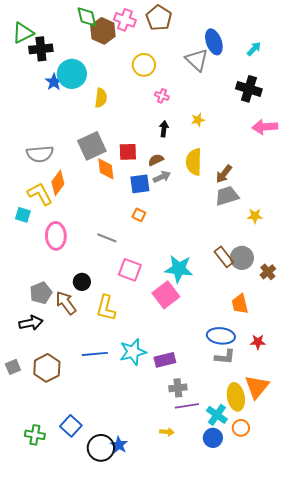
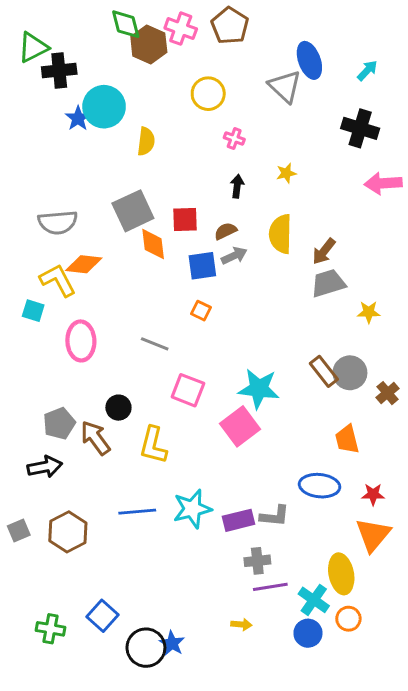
orange diamond: (58, 183) -> (84, 264), turned 60
gray L-shape: (225, 357) -> (275, 516), moved
orange triangle: (257, 387) -> (373, 535), moved

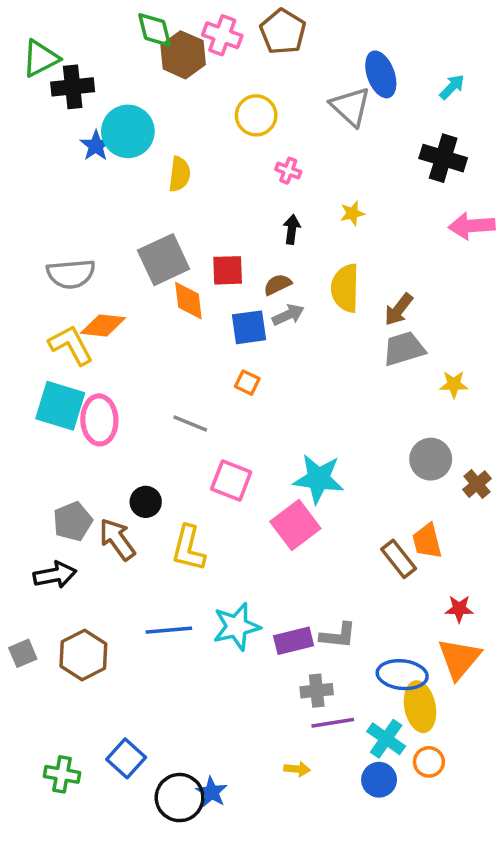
cyan square: (33, 311) -> (60, 406), moved, size x1.8
brown rectangle: (324, 371) -> (399, 559), moved
blue ellipse: (320, 486) -> (402, 675), moved

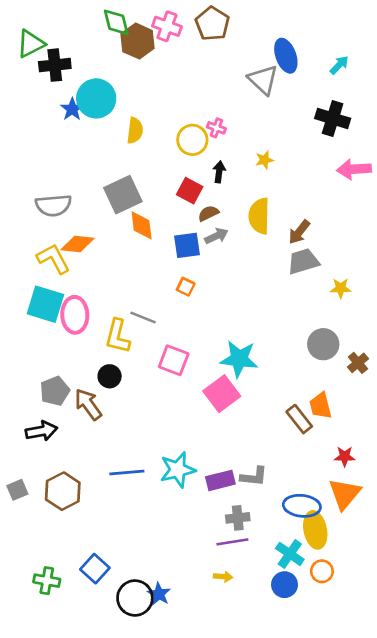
yellow circle: (256, 115) -> (192, 140), moved
red square: (228, 270) -> (190, 191), moved, turned 30
yellow L-shape: (188, 548) -> (118, 336), moved
purple line: (333, 723) -> (232, 542), moved

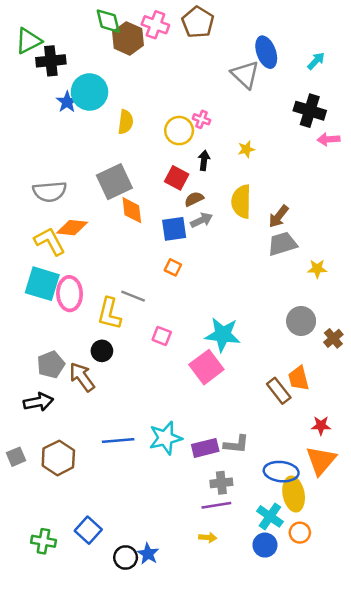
pink arrow: (354, 169) -> (328, 139), moved, size x0.7
pink square: (174, 360) -> (162, 336), size x0.7
black circle: (135, 598) -> (126, 557), size x0.7

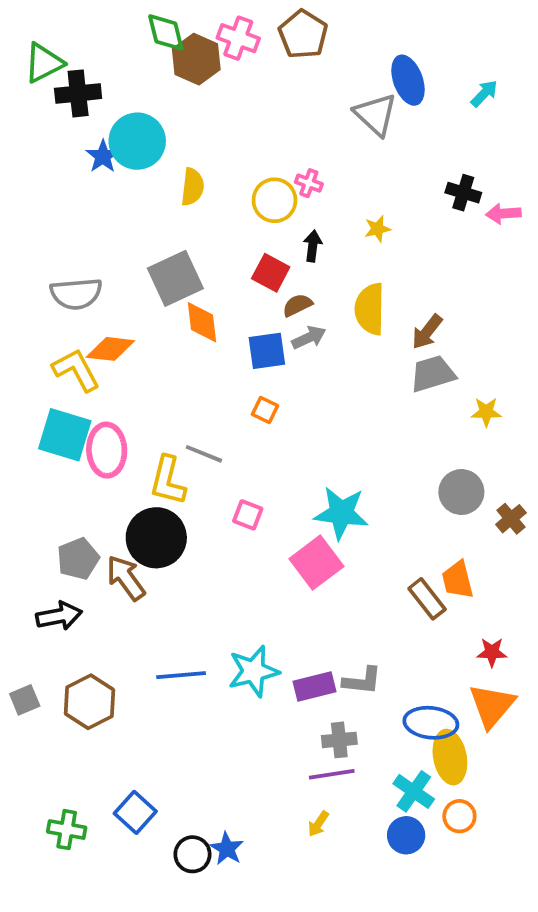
black cross: (310, 111) -> (463, 193), moved, size x0.7
black circle: (102, 351) -> (156, 538), size x1.8
yellow arrow: (208, 538) -> (318, 824), turned 119

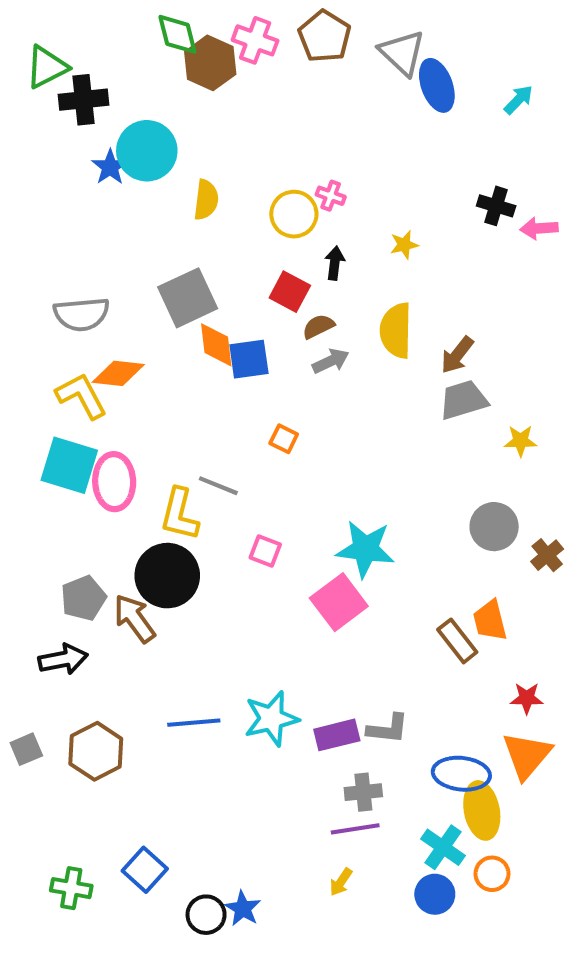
gray triangle: (376, 114) -> (402, 53), moved
blue square: (267, 351) -> (249, 359), moved

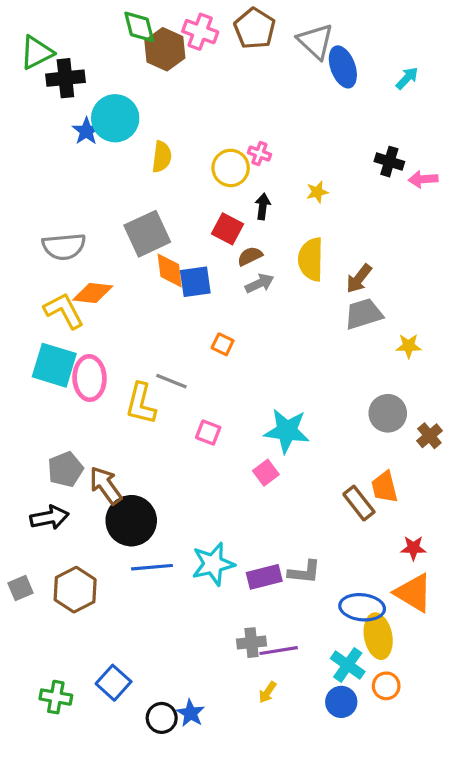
black circle: (167, 576) -> (131, 521), moved
pink square: (339, 602) -> (266, 473), size x0.6
orange triangle: (527, 755) -> (413, 593), turned -39
gray cross: (363, 792) -> (251, 643), moved

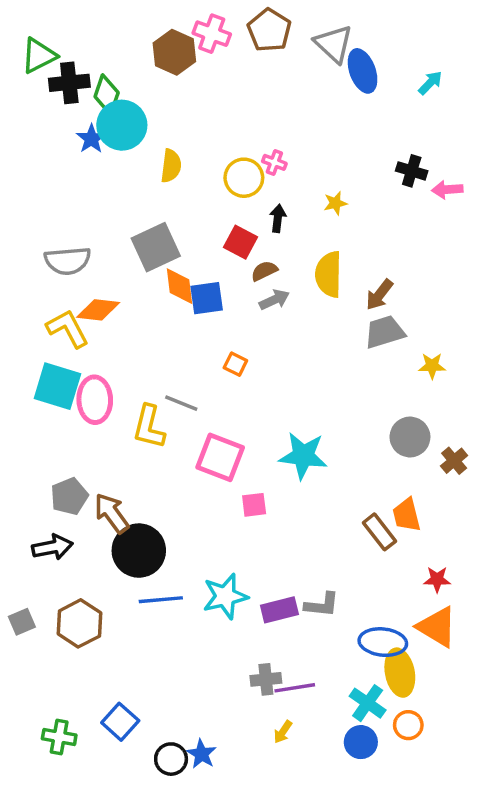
green diamond: (139, 27) -> (107, 95), moved, turned 33
pink square: (208, 433) -> (220, 457), size x1.8
pink square: (266, 473) -> (254, 505), moved, turned 30

